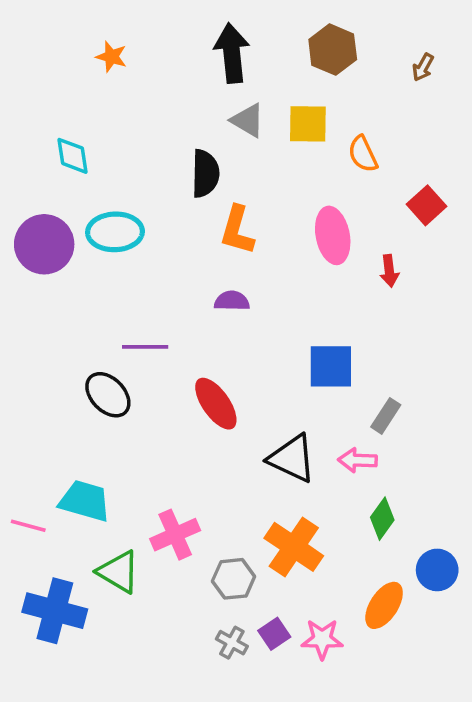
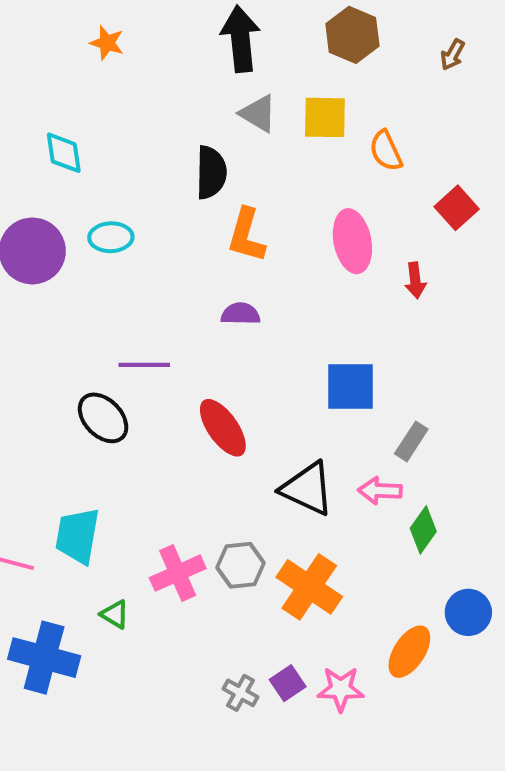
cyan ellipse: (115, 232) -> (111, 237), size x0.7
cyan trapezoid: (85, 501) -> (77, 536), turned -96
green diamond: (382, 519) -> (423, 530), moved
green triangle: (119, 572) -> (115, 614), size x0.6
gray hexagon: (234, 579) -> (240, 565), moved

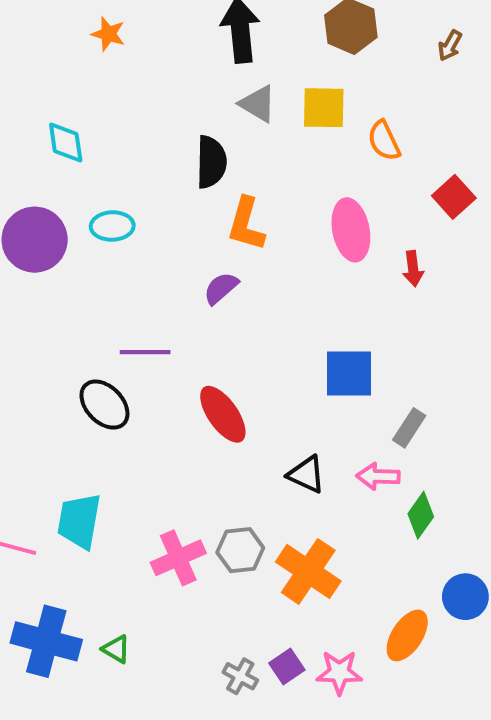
purple semicircle: (240, 314) -> (221, 288), moved, turned -42
black triangle: (307, 489) -> (306, 474), size x0.7
green triangle: (115, 614) -> (116, 649), moved

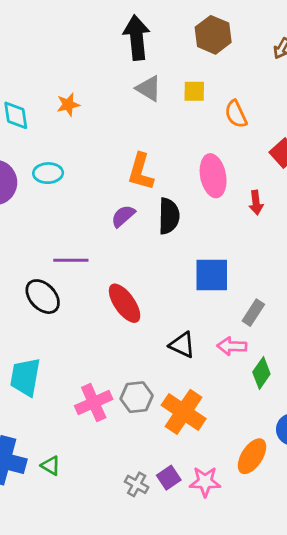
orange star: (108, 34) -> (68, 105), moved, turned -30
yellow square: (324, 108) -> (194, 91), size x0.7
black semicircle: (211, 162) -> (169, 216), moved

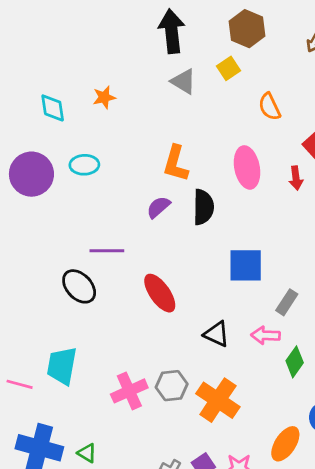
yellow square: (194, 91) -> (228, 68), moved, turned -35
red arrow: (256, 203) -> (296, 178), moved

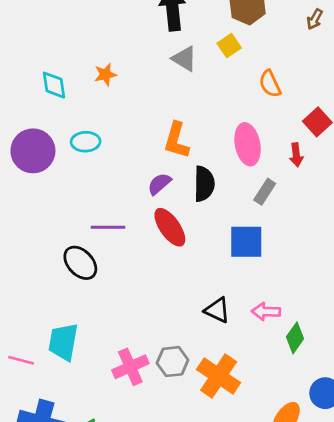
red ellipse: (160, 293) -> (170, 227), moved
gray rectangle: (287, 302) -> (265, 192), moved

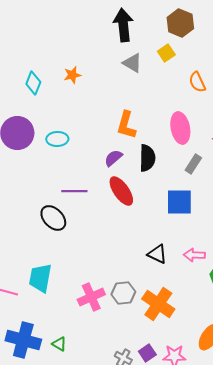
cyan diamond: (54, 85) -> (33, 83), turned 30
cyan ellipse: (86, 142) -> (57, 139), moved

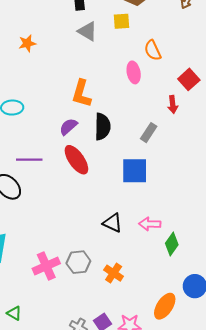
yellow square: (166, 53) -> (122, 21), turned 30
pink ellipse: (180, 128) -> (134, 72), moved, size x0.7
orange cross: (158, 304) -> (114, 273), size x0.6

